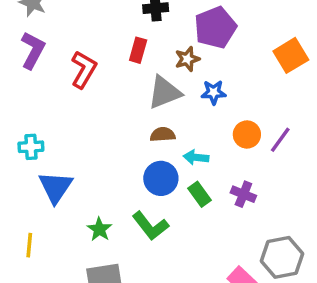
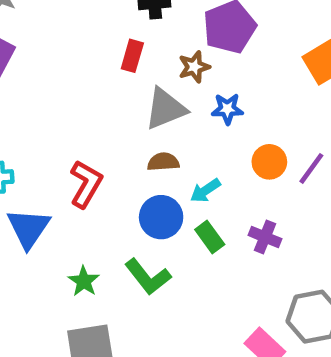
red L-shape: (84, 70) -> (86, 184), moved
cyan arrow: (196, 157) -> (205, 191), turned -40

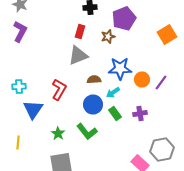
gray triangle: (165, 109) -> (78, 56), moved
blue star: (227, 109) -> (120, 68), moved, size x1.6
purple cross: (265, 237) -> (140, 114), turned -32

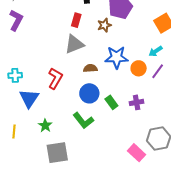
cyan arrow: (113, 92) -> (156, 51), moved
green star: (58, 134) -> (45, 126), moved

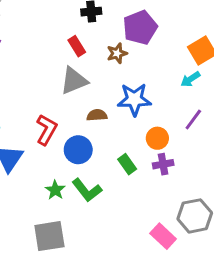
red rectangle: (76, 20) -> (77, 46), turned -48
cyan arrow: (156, 51) -> (190, 79), moved
orange circle: (139, 68) -> (157, 138), moved
blue circle: (89, 93) -> (78, 150), moved
green star: (45, 126) -> (55, 190), moved

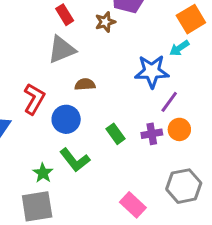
blue star: (134, 99) -> (152, 71), moved
purple line: (193, 120) -> (169, 102), moved
orange circle: (157, 138) -> (179, 129), moved
green star: (55, 190) -> (43, 173), moved
pink rectangle: (163, 236) -> (133, 205), moved

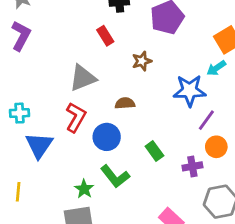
brown star: (105, 22) -> (142, 61), moved
gray triangle: (62, 50) -> (83, 78), moved
purple cross: (152, 134) -> (192, 166), moved

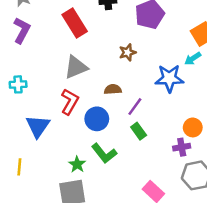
red rectangle: (105, 36) -> (75, 23), moved, size x1.6
cyan cross: (19, 113) -> (18, 84), moved
purple line: (206, 120) -> (135, 107), moved
purple cross: (192, 166) -> (182, 147), moved

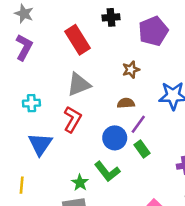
cyan cross: (18, 84) -> (31, 103), moved
brown semicircle: (113, 89) -> (126, 103), moved
blue circle: (97, 119) -> (115, 138), moved

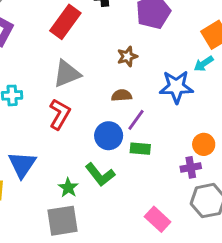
red rectangle: (77, 40) -> (65, 22), turned 68
blue triangle: (40, 144) -> (22, 165), moved
green rectangle: (142, 149) -> (140, 149), turned -49

